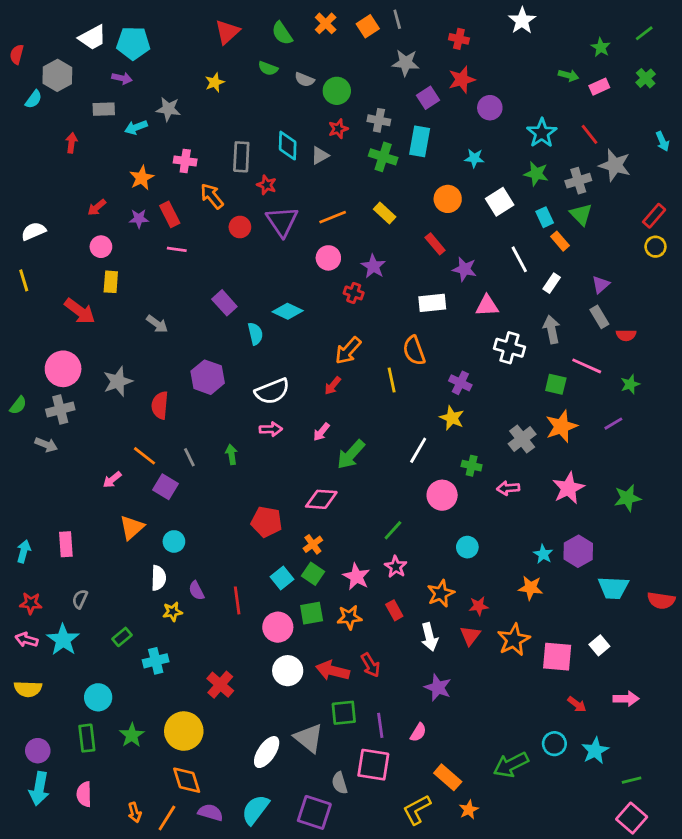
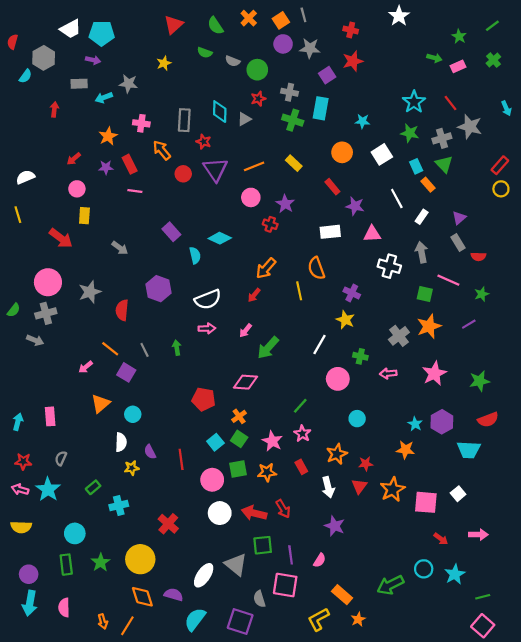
purple circle: (490, 108) -> (283, 44), moved
red semicircle: (661, 600) -> (488, 420), moved, turned -30
purple semicircle: (210, 812) -> (174, 595), moved

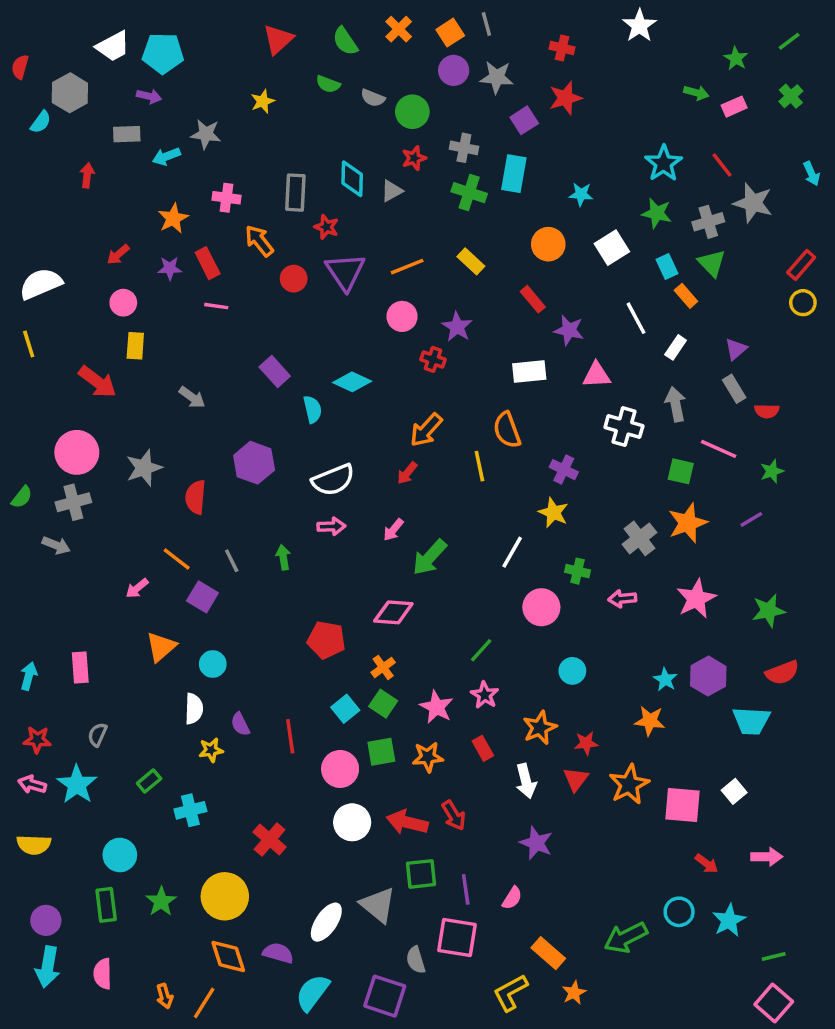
white semicircle: (25, 177) -> (41, 284), size x1.4

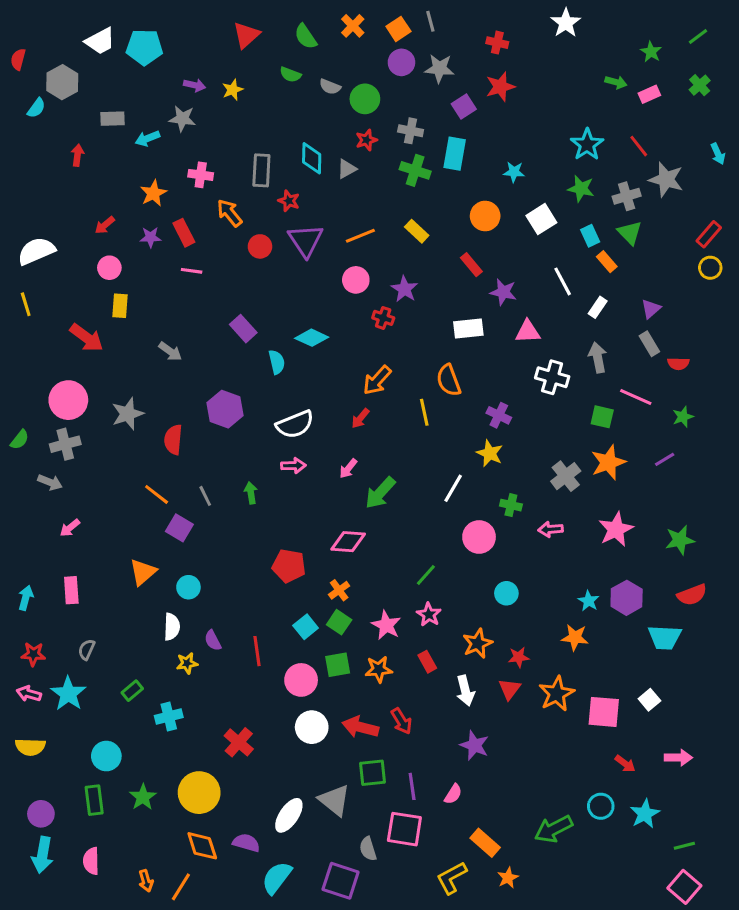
purple arrow: (149, 96) -> (195, 85), moved
pink arrow: (137, 588) -> (70, 528), moved

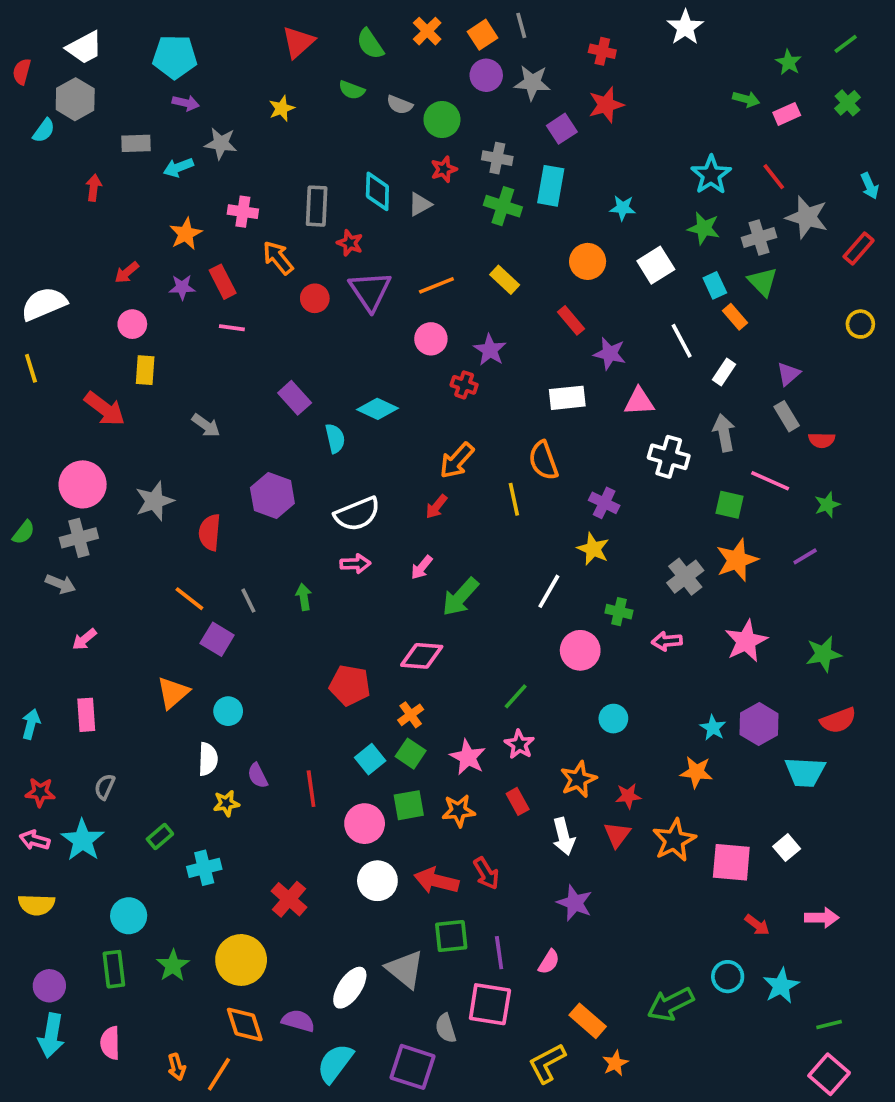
white trapezoid: (100, 41) -> (84, 48), moved
purple arrow: (195, 85) -> (186, 103), moved
red rectangle: (709, 234) -> (859, 249), moved

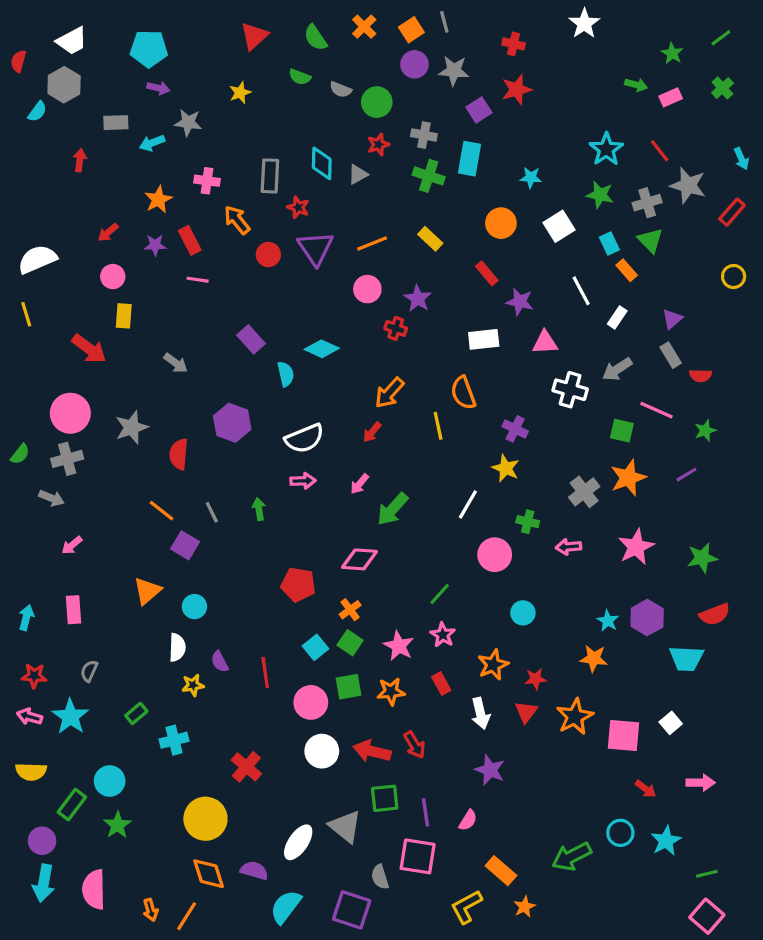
gray arrow: (724, 433) -> (617, 369), turned -112
green star: (173, 966) -> (117, 825), moved
green rectangle: (114, 969) -> (72, 805), moved, turned 44
pink semicircle: (110, 1043) -> (94, 889), size x1.4

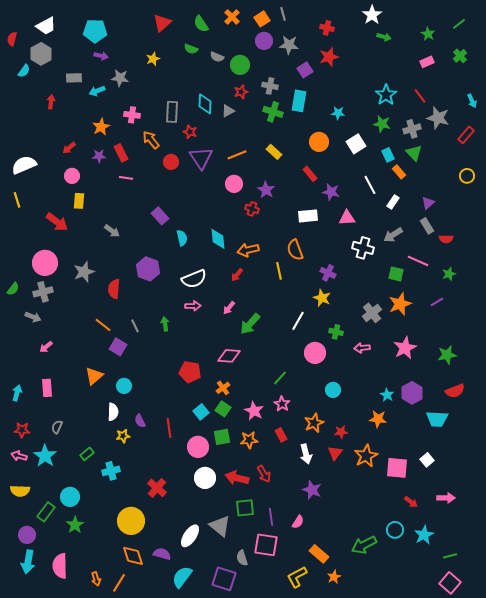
green arrow: (636, 85) -> (384, 37), moved
cyan diamond: (322, 349) -> (218, 239), moved, turned 60
orange arrow: (389, 393) -> (248, 250), turned 35

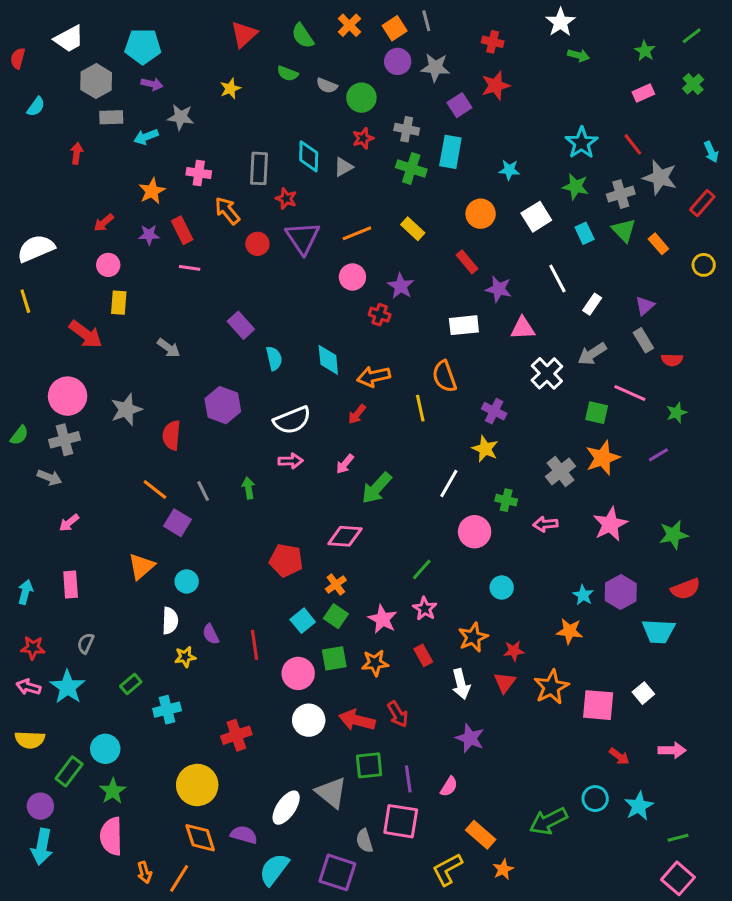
gray hexagon: (41, 54) -> (96, 81), moved
orange rectangle: (399, 172) -> (658, 244), moved
white cross: (363, 248) -> (547, 373), turned 30
red cross: (157, 488) -> (236, 735), turned 30
pink semicircle: (60, 566) -> (111, 836), moved

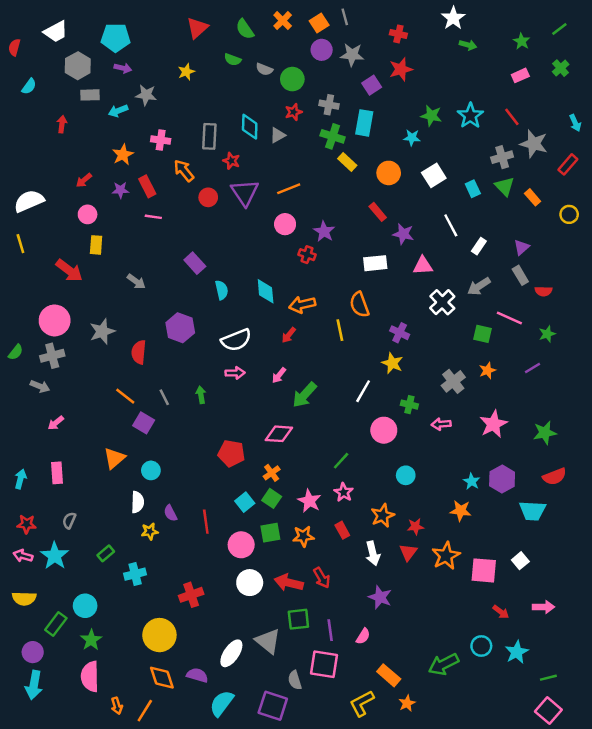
green star: (576, 187) -> (431, 116), moved
yellow rectangle: (413, 229) -> (347, 162), moved
orange star: (603, 458) -> (487, 370), size x0.6

